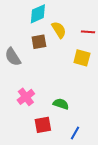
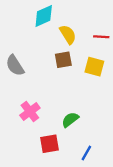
brown square: (39, 42) -> (63, 60), moved
green semicircle: (61, 104) -> (70, 120), turned -56

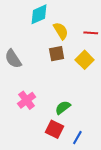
yellow square: (94, 67) -> (85, 60), turned 30
red square: (49, 144) -> (55, 129), moved, turned 36

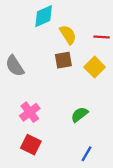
green semicircle: (63, 107) -> (80, 115), moved
red square: (55, 129) -> (31, 145), moved

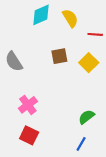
yellow semicircle: (68, 35) -> (70, 18), moved
green semicircle: (80, 115) -> (87, 117), moved

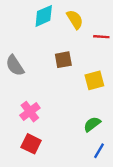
yellow square: (89, 63) -> (94, 80), moved, turned 30
blue line: (81, 144) -> (99, 151), moved

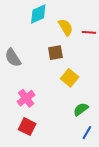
yellow semicircle: (75, 19) -> (66, 27), moved
yellow square: (94, 80) -> (70, 78), moved, turned -36

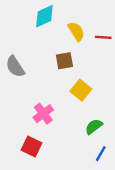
pink cross: (26, 98) -> (43, 114), moved

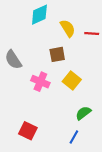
pink cross: (43, 114) -> (40, 82), moved, turned -30
blue line: (101, 154) -> (74, 137), moved

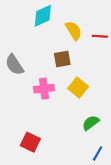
pink cross: (40, 82) -> (44, 89), turned -30
blue line: (74, 137) -> (98, 153), moved

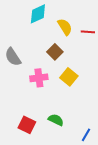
brown square: (62, 59) -> (55, 52), turned -35
green semicircle: (91, 123) -> (56, 120), moved, turned 63

